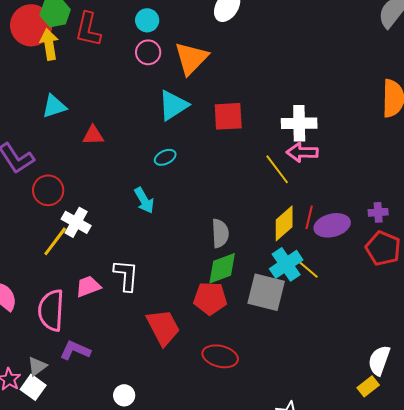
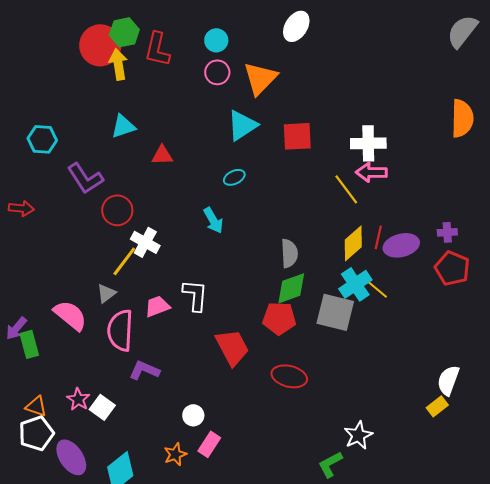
gray triangle: (37, 366) -> (106, 293), moved

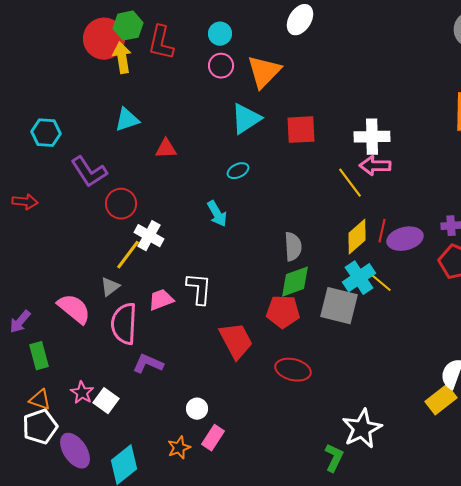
green rectangle: (29, 344) -> (39, 356), moved
yellow rectangle: (437, 406) -> (441, 400), size x1.4
white star: (358, 435) -> (362, 429), size x1.4
green L-shape: (330, 464) -> (334, 458), turned 144

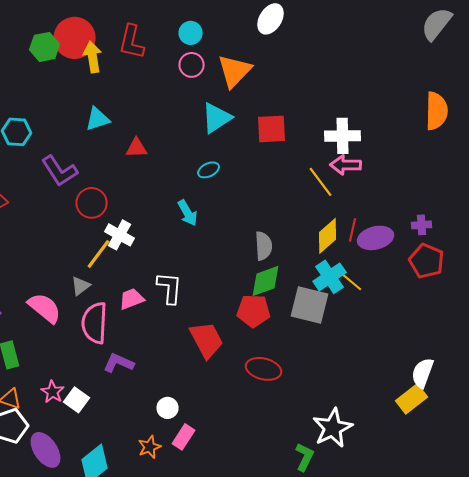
green hexagon: (128, 26) -> (45, 47), moved

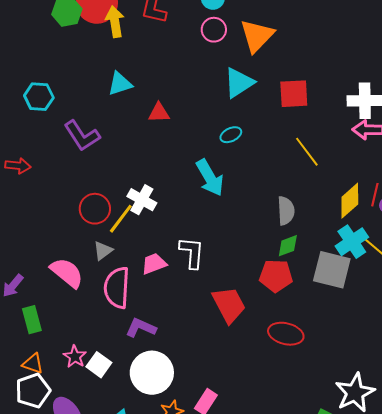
yellow line: (321, 182) -> (307, 152), moved
red circle: (92, 203) -> (95, 209), moved
cyan arrow: (188, 213) -> (210, 178), size x1.4
green diamond: (266, 281) -> (288, 246), size x0.7
white circle: (168, 408) -> (152, 373), moved, size x2.0

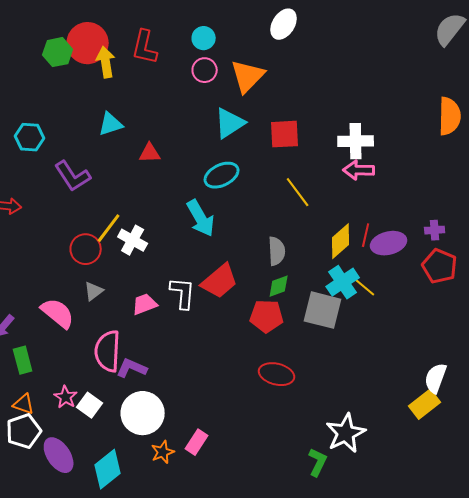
cyan ellipse: (231, 135) -> (222, 175), size x1.6
yellow line: (121, 219) -> (109, 228), moved
pink semicircle: (117, 288) -> (108, 351), moved
red trapezoid: (229, 305) -> (220, 281), moved, turned 78

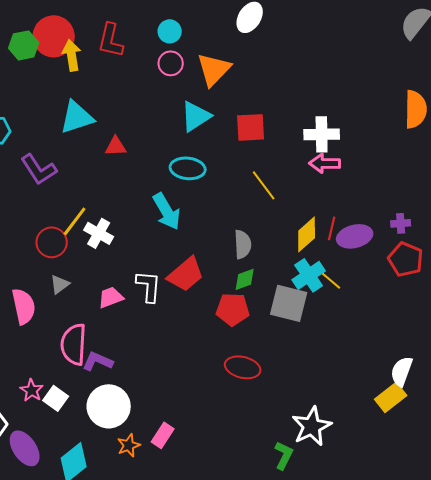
cyan triangle: (111, 124) -> (77, 117), size x1.4
cyan ellipse: (222, 175) -> (188, 168), turned 32
pink semicircle: (58, 313) -> (24, 306), turned 39

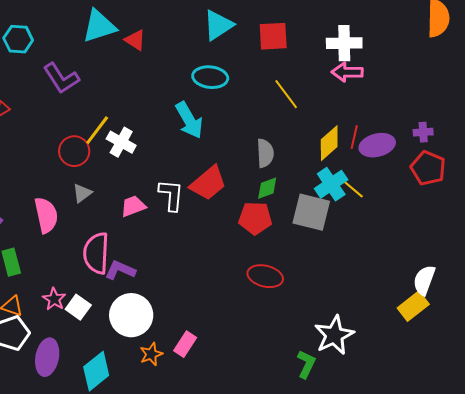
red triangle: (116, 146) -> (135, 40), moved, turned 35
purple ellipse: (25, 448) -> (47, 357), turned 45

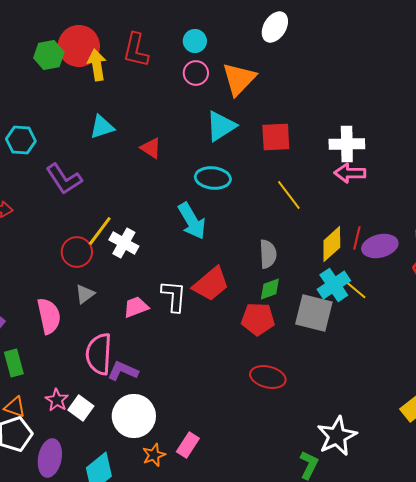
cyan triangle: (99, 26) -> (102, 127), size x0.7
red triangle: (135, 40) -> (151, 148), moved

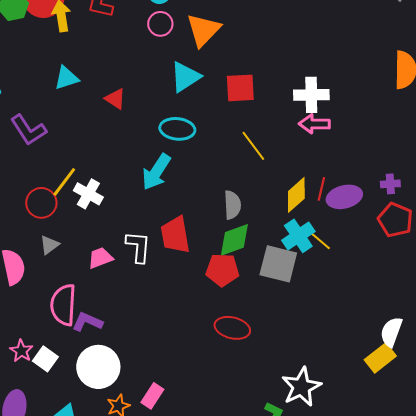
cyan arrow: (192, 221) -> (156, 172), turned 63
red trapezoid: (211, 284) -> (175, 235), turned 120
green diamond: (270, 289) -> (234, 240), size x1.5

